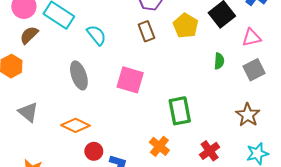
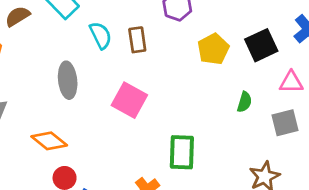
brown rectangle: (146, 31) -> (137, 40), moved

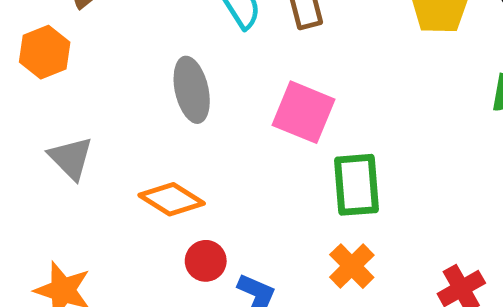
green rectangle: (182, 152) -> (356, 185), moved

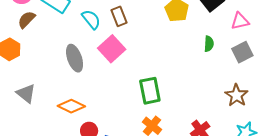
pink square: (303, 112) -> (112, 49), moved, turned 32

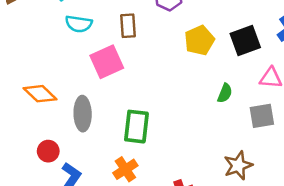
cyan semicircle: (91, 19) -> (79, 24), moved, turned 120
gray ellipse: (75, 58) -> (83, 114), moved
orange diamond: (71, 106) -> (40, 94), moved

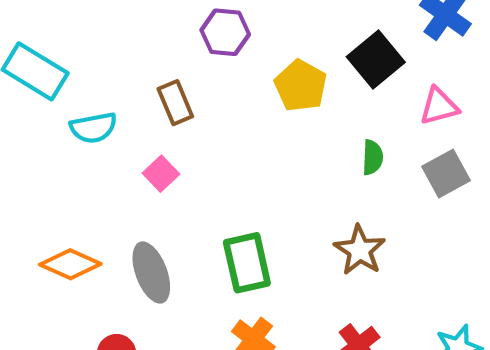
pink square: (107, 62) -> (161, 174), size x0.6
brown star: (238, 165) -> (360, 250), moved

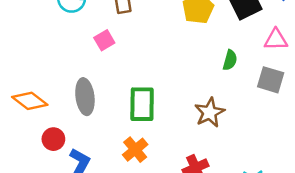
gray square: (446, 174) -> (271, 80), turned 32
orange diamond: (70, 264) -> (30, 101), moved

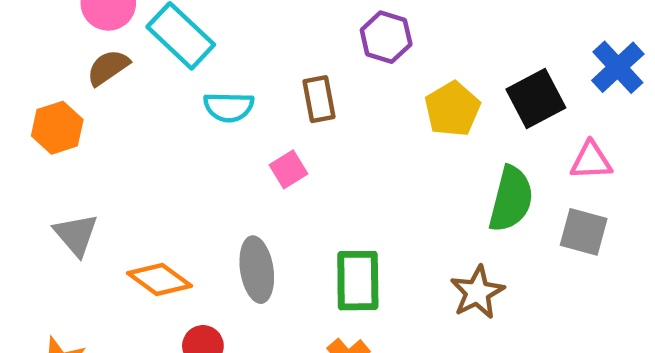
green semicircle: (230, 60) -> (511, 199), size x1.8

